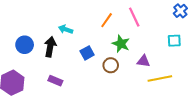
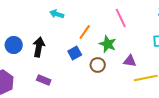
orange line: (107, 20) -> (85, 32), moved
cyan arrow: (66, 29) -> (57, 14), moved

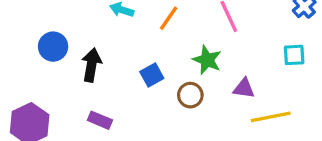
orange line: (85, 32) -> (169, 18), moved
blue circle: (14, 45) -> (53, 47), moved

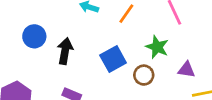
blue square: (152, 75) -> (113, 59), size x1.4

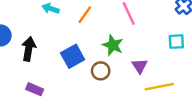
purple triangle: (186, 70) -> (140, 66), turned 49

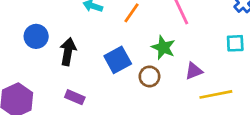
purple triangle: (140, 66) -> (194, 71), turned 42

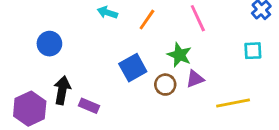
black arrow: (68, 52) -> (62, 90), moved
purple triangle: (194, 71) -> (195, 79), moved

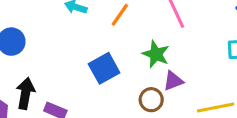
brown circle: (165, 85) -> (151, 100), moved

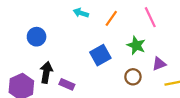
purple triangle: (173, 81) -> (159, 64), moved

